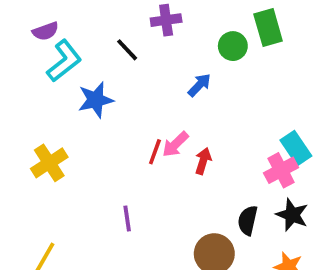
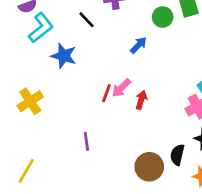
blue star: (96, 100) -> (64, 56), turned 30
black semicircle: (248, 220) -> (177, 155), moved

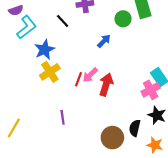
blue star: (64, 56) -> (45, 50), turned 30
red arrow: (141, 100) -> (106, 85), size x1.5
yellow cross: (30, 101) -> (50, 72), moved
yellow line: (26, 171) -> (14, 128), moved

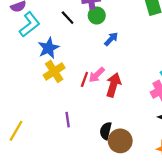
green circle: (123, 19) -> (97, 15), moved
black semicircle: (135, 128) -> (106, 131), moved

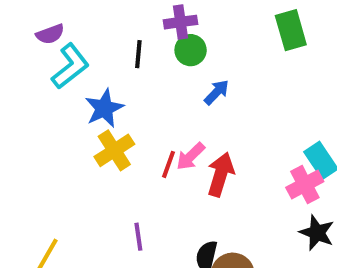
black line: (68, 18) -> (138, 54), turned 48

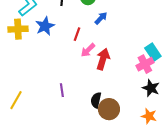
yellow cross: (114, 150) -> (18, 29), moved, turned 30
red line: (168, 164) -> (77, 34), moved

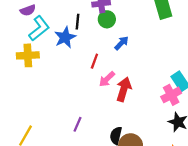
blue star: (45, 26) -> (65, 37), moved
purple line: (62, 90) -> (77, 124), turned 32

